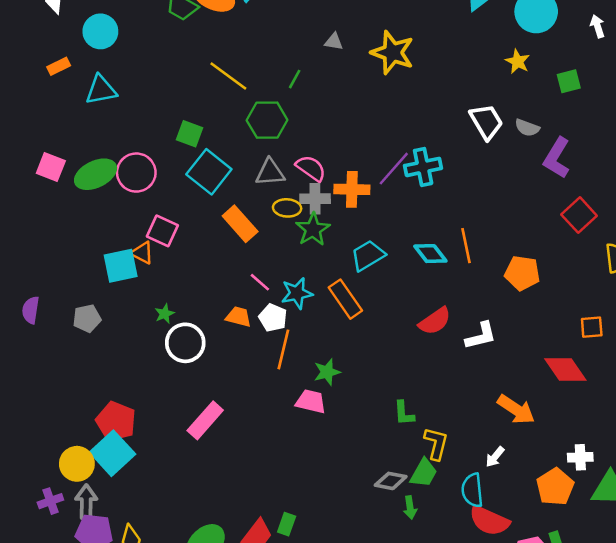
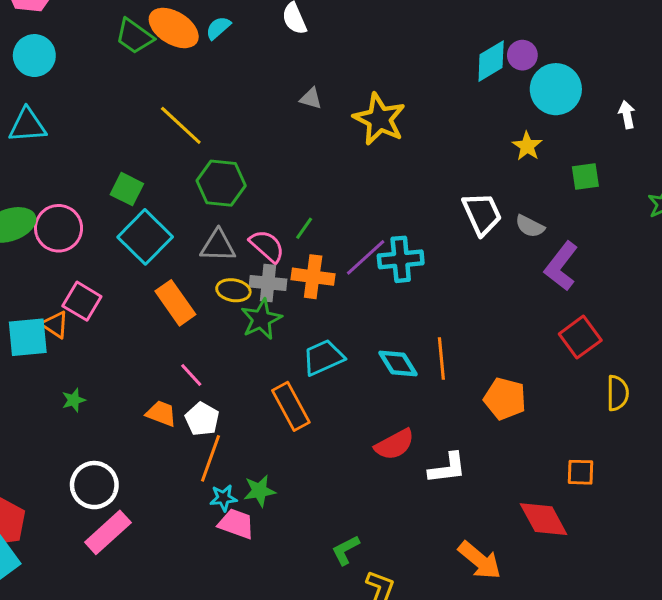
green line: (295, 79) -> (304, 228), moved
cyan star: (297, 293) -> (223, 498), moved, size x0.7
white circle: (185, 343) -> (94, 485), moved
green L-shape: (404, 413) -> (346, 550), turned 60

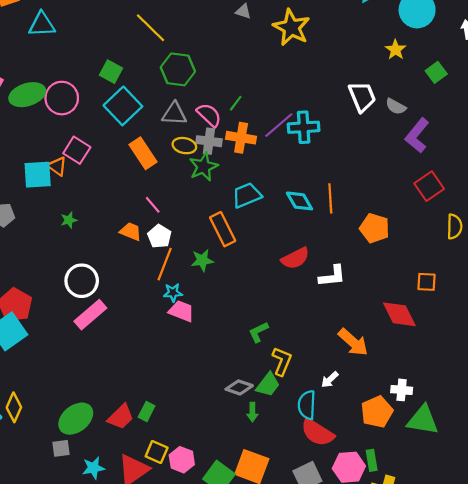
green square: (585, 177) -> (436, 72), turned -30
green star: (259, 491) -> (202, 260), moved

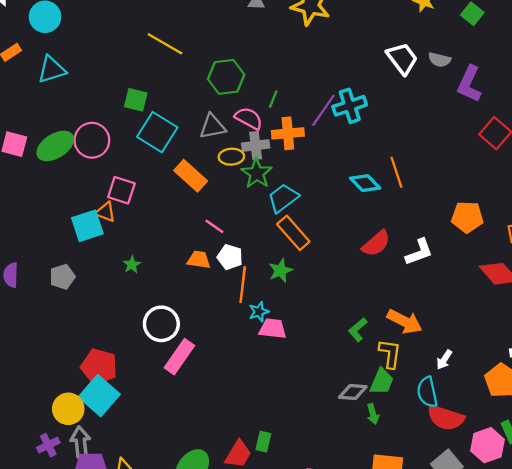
green hexagon: (178, 69) -> (226, 77), moved
cyan trapezoid: (247, 195) -> (283, 198), moved
orange pentagon: (375, 228) -> (467, 217), moved
orange arrow: (353, 342) -> (405, 322), moved

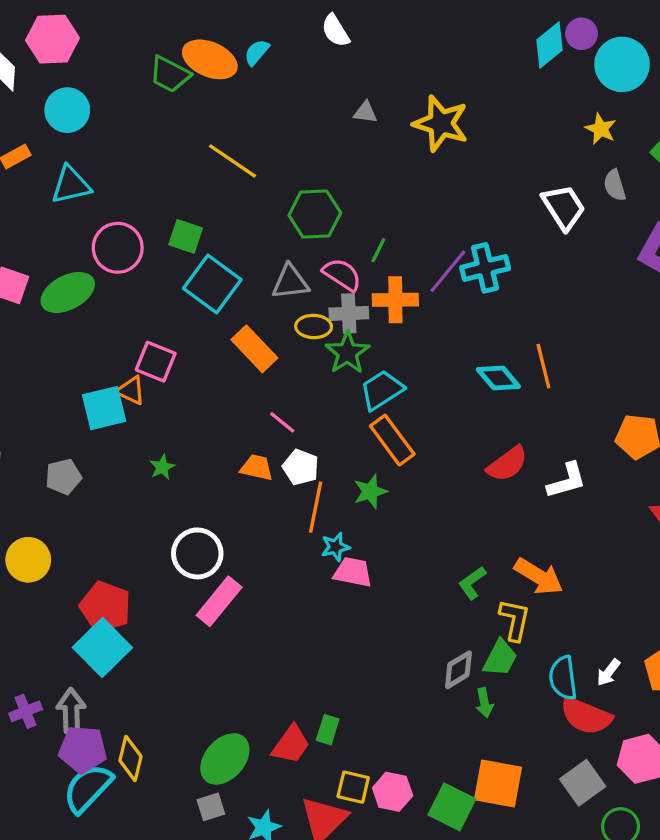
gray semicircle: (439, 60) -> (615, 185), moved, turned 55
pink circle: (92, 140) -> (118, 248), moved
white arrow: (444, 360) -> (608, 672), moved
gray diamond: (353, 392) -> (458, 670), turned -40
yellow circle: (68, 409) -> (28, 560), moved

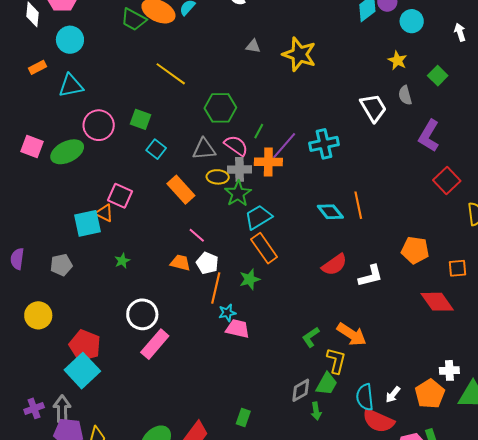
cyan circle: (622, 64) -> (412, 21), size x0.7
purple line: (448, 271) -> (284, 146), moved
cyan square: (212, 284) -> (156, 149), size x0.6
green rectangle: (328, 730) -> (243, 417), moved

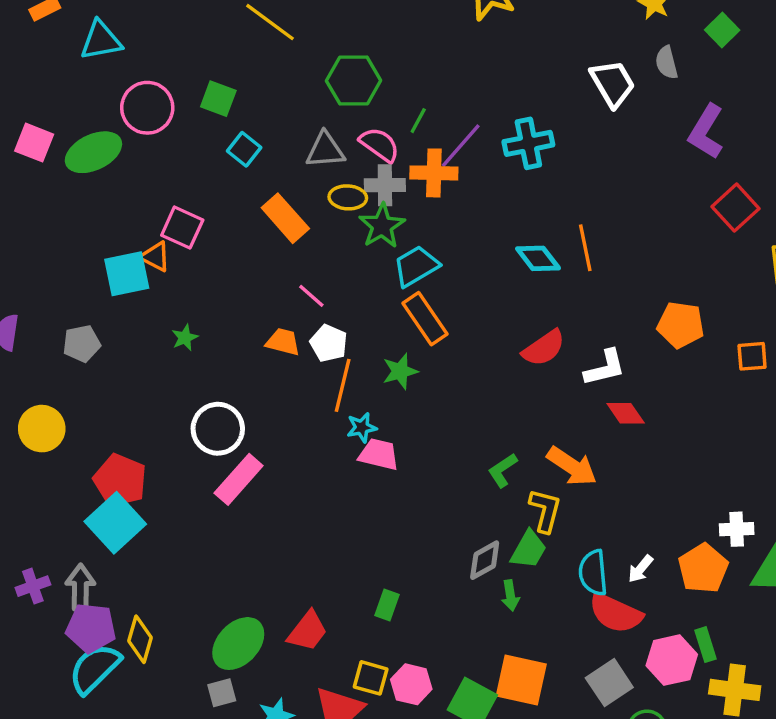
red diamond: (437, 302) -> (626, 413), moved, size x0.7

